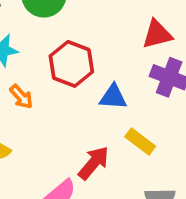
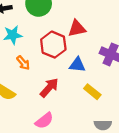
red triangle: (157, 34) -> (77, 28), moved
red arrow: (94, 163) -> (49, 88), moved

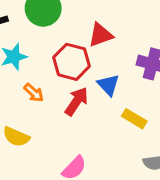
blue triangle: (77, 65) -> (108, 85), turned 49
red arrow: (49, 88) -> (77, 101), moved

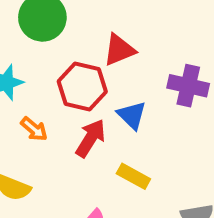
yellow rectangle: (134, 119) -> (133, 176), moved

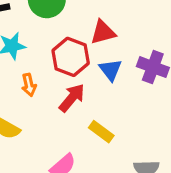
blue triangle: (132, 115) -> (110, 70), moved
orange arrow: (34, 129) -> (29, 85), turned 30

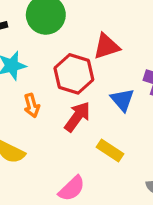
blue triangle: (110, 70) -> (122, 100), moved

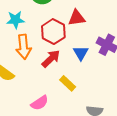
orange arrow: (32, 106) -> (24, 47), size x1.6

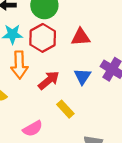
red hexagon: (53, 32) -> (43, 38), moved

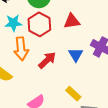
yellow rectangle: (65, 109) -> (73, 94), moved

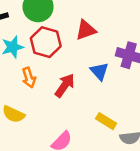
orange arrow: (21, 49) -> (29, 78), size x0.7

